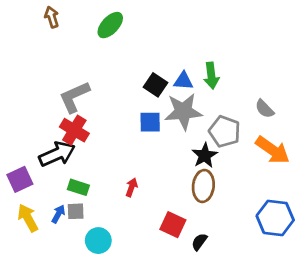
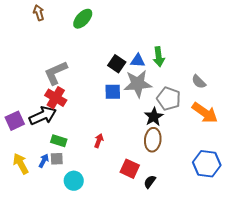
purple square: (20, 179) -> (15, 121), moved

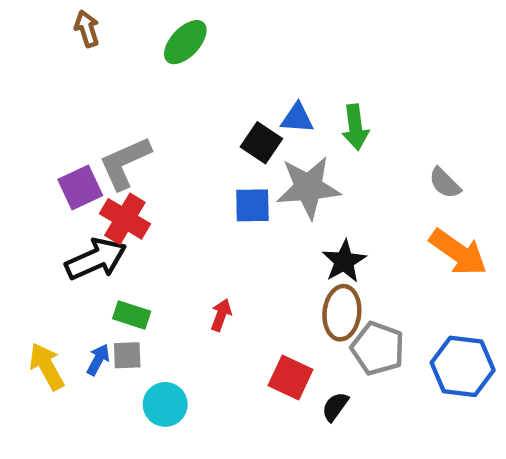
blue triangle: (138, 61) -> (297, 118), moved
gray pentagon: (169, 99) -> (378, 348), moved
purple square: (15, 121) -> (80, 187), moved

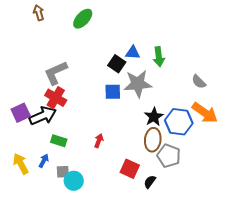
purple square: (80, 187) -> (21, 113), moved
gray square: (127, 355) -> (63, 172), moved
blue hexagon: (463, 366) -> (179, 122), moved

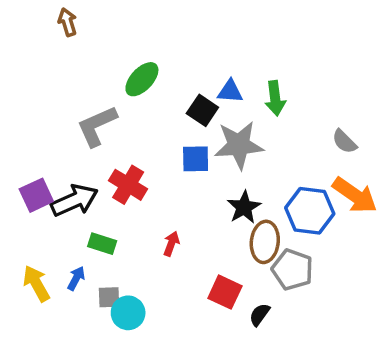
green ellipse: (83, 19) -> (142, 79), moved
red cross: (56, 98) -> (128, 185), moved
black star: (154, 117) -> (244, 207), moved

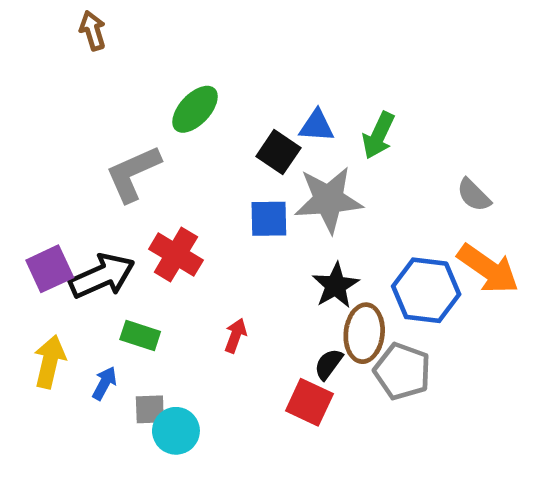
green arrow: (275, 98) -> (378, 135), turned 32
yellow arrow: (36, 283) -> (50, 362), moved, turned 42
black semicircle: (260, 315) -> (328, 364), moved

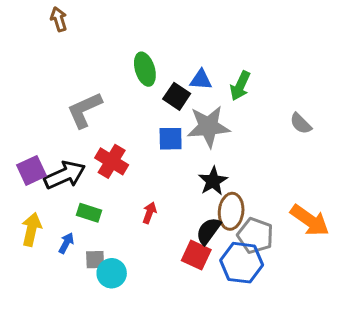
green ellipse: (195, 109) -> (145, 69), moved, turned -60
orange arrow: (488, 269) -> (310, 220), moved
blue hexagon: (426, 290) -> (242, 263), moved
black semicircle: (328, 364) -> (208, 231), size x1.4

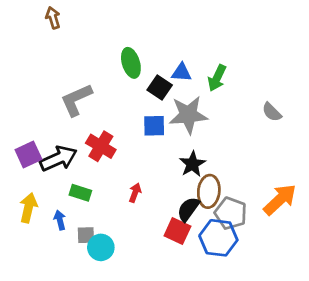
orange arrow: (310, 220) -> (280, 200), turned -78
blue arrow: (66, 243) -> (60, 220), turned -42

